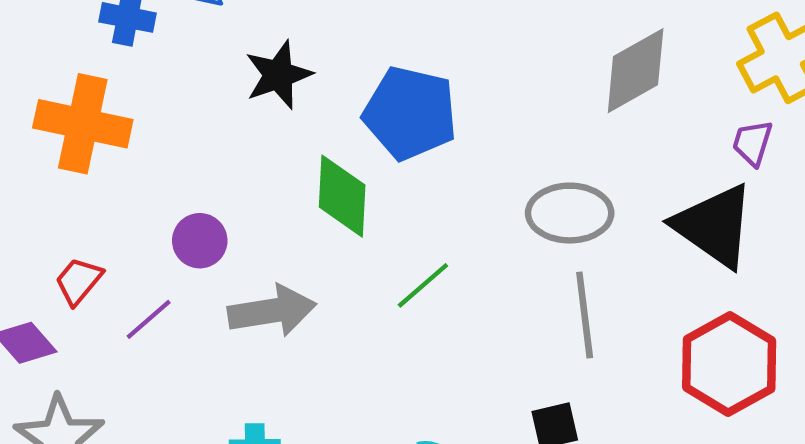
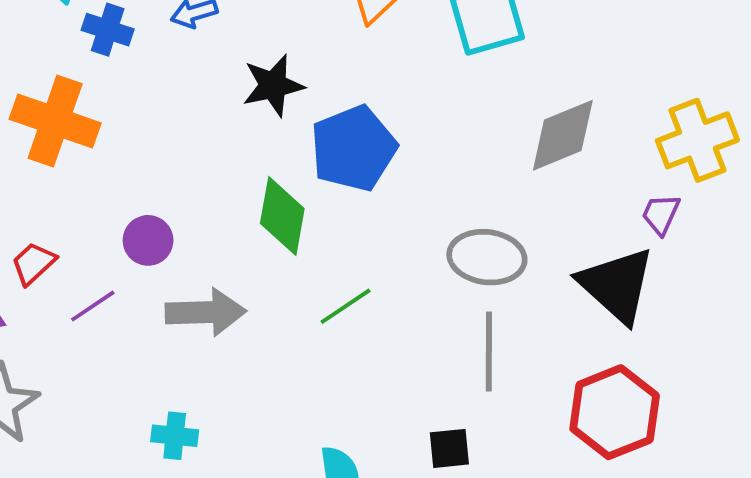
black star: (278, 75) -> (273, 85), moved
blue pentagon: (410, 113) -> (353, 148), turned 30

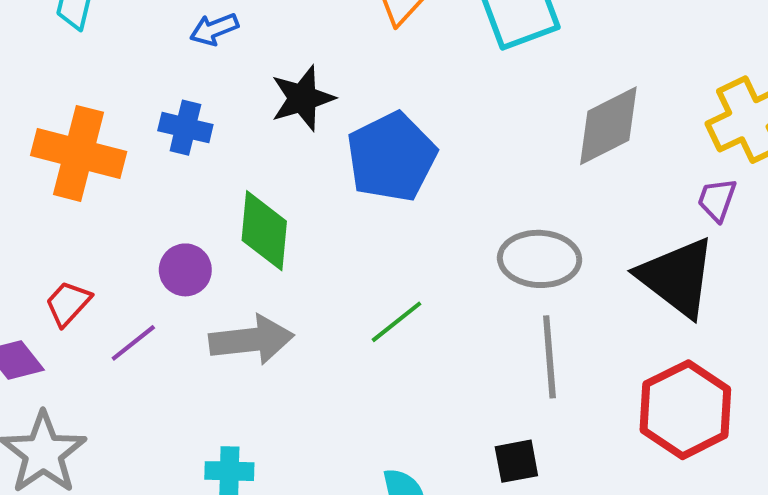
blue cross: (108, 30) -> (185, 128), moved
green diamond: (282, 216) -> (264, 231), moved

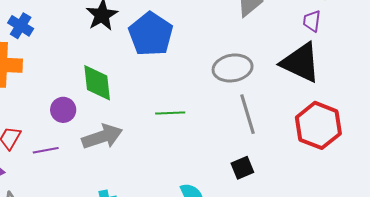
blue cross: (185, 128) -> (21, 26), moved, turned 30
green line: (397, 322) -> (170, 113), turned 48
purple line: (133, 343) -> (46, 150), turned 40

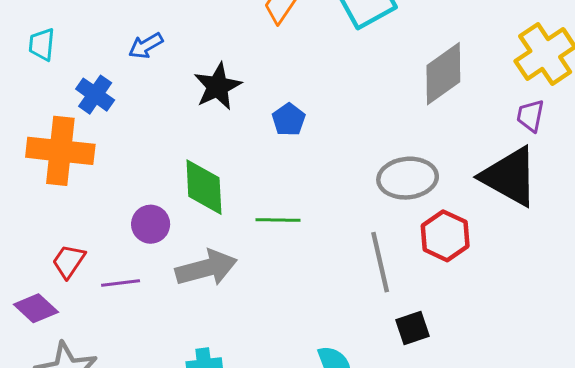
blue pentagon: (151, 34) -> (289, 120), size x0.5
green line: (170, 113) -> (278, 220), moved
gray line: (247, 114) -> (380, 262), moved
red hexagon: (318, 125) -> (445, 236), moved, size x0.7

